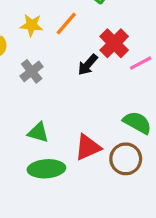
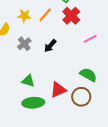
red cross: (114, 43) -> (71, 16), moved
black arrow: (88, 65) -> (50, 46), moved

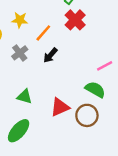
orange line: (45, 15) -> (43, 33), moved
pink line: (90, 39) -> (105, 66), moved
green ellipse: (33, 103) -> (19, 131), moved, turned -45

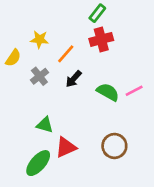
red cross: (75, 20) -> (101, 39), turned 30
green semicircle: (95, 89) -> (108, 92), moved
red triangle: (60, 107) -> (66, 147), moved

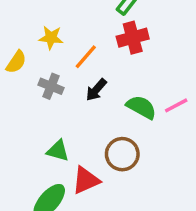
gray cross: (39, 76) -> (51, 86), turned -30
brown circle: (114, 146) -> (122, 154), moved

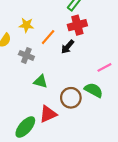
black arrow: (96, 90) -> (68, 47), moved
green semicircle: (141, 107) -> (94, 90), moved
green triangle: (58, 151) -> (40, 81), moved

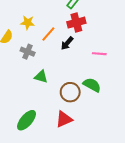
pink line: (104, 67) -> (99, 54), moved, turned 32
red triangle: (48, 114) -> (64, 119), moved

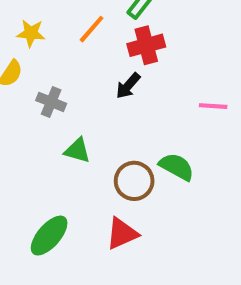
yellow star: (28, 23) -> (31, 33), moved
orange line: (48, 34) -> (92, 29), moved
pink line: (99, 54) -> (213, 106), moved

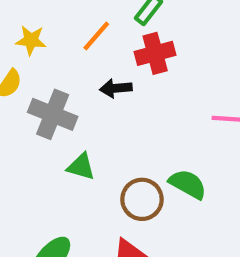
black arrow: (128, 86) -> (116, 88), moved, turned 44
gray cross: (51, 102) -> (53, 114), size x1.5

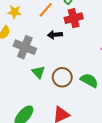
green triangle: (81, 167) -> (38, 72), turned 32
brown circle: (142, 199) -> (62, 77), moved

